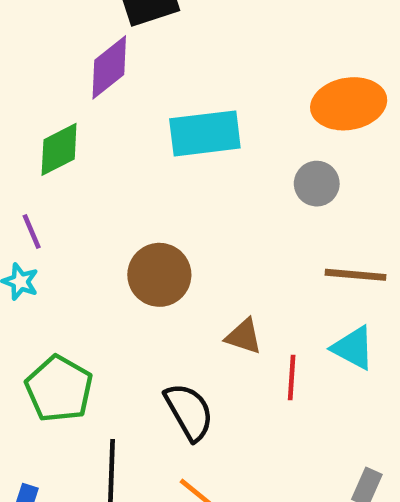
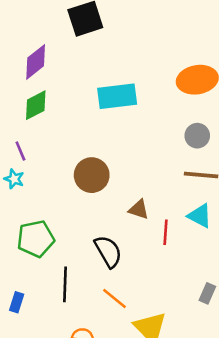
purple diamond: (109, 67) -> (36, 62), moved
gray circle: (317, 184) -> (197, 136), moved
green pentagon: (59, 389) -> (36, 239), turned 30

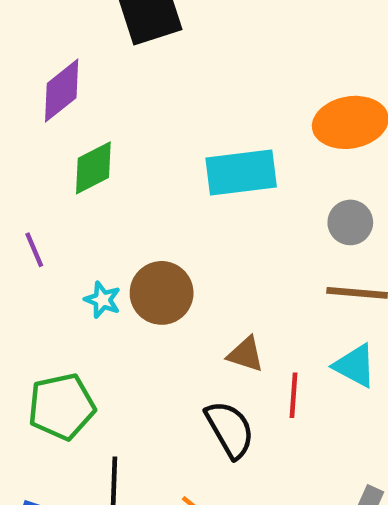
cyan rectangle: (117, 96) -> (241, 172), moved
green diamond: (36, 105) -> (93, 168), moved
cyan star: (14, 179) -> (102, 300), moved
black semicircle: (108, 251) -> (230, 429), moved

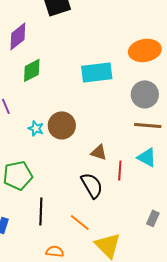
gray circle: (350, 222) -> (145, 94), size x1.4

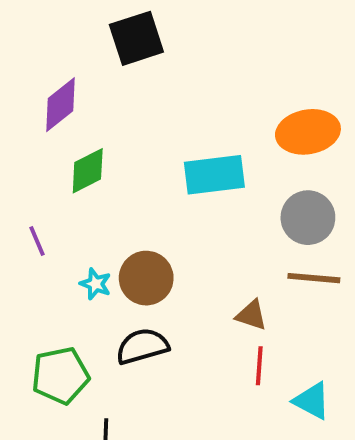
brown triangle: (99, 152) -> (251, 315), moved
cyan triangle: (147, 157) -> (312, 401), moved
black semicircle: (92, 185) -> (142, 346), moved, turned -76

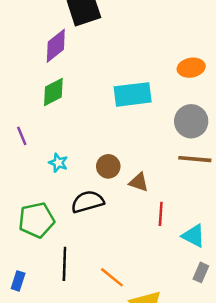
purple diamond: (60, 105) -> (56, 46), moved
orange ellipse: (308, 132) -> (191, 68), size x0.7
brown circle: (146, 278) -> (108, 166), moved, size x0.7
brown triangle: (251, 315) -> (139, 182), moved

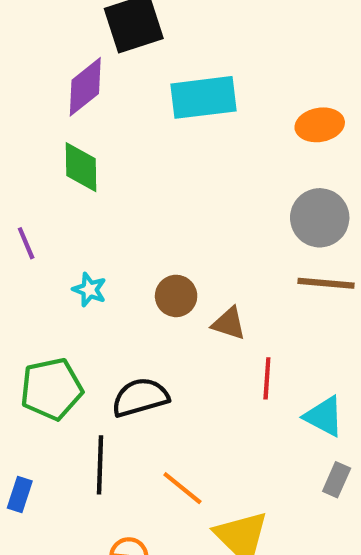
green diamond: (53, 92) -> (81, 167), turned -64
cyan rectangle: (133, 94) -> (204, 97), moved
black semicircle: (88, 202) -> (140, 397), moved

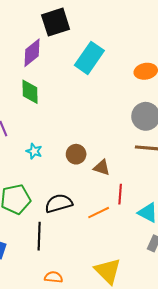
cyan rectangle: (204, 97) -> (89, 58), turned -48
orange line: (182, 488) -> (99, 213), moved, turned -65

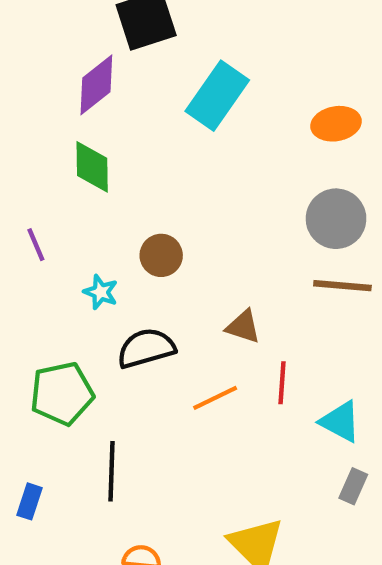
brown circle: (76, 154) -> (161, 255), moved
black semicircle: (59, 203) -> (146, 348), moved
orange line: (99, 213) -> (215, 398), moved

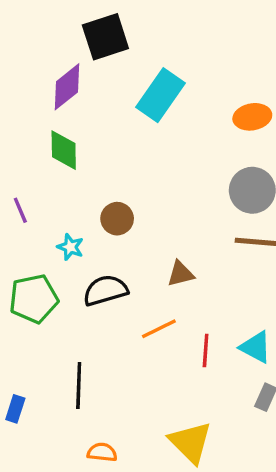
brown triangle: (243, 327) -> (181, 274), turned -32
red line: (282, 383) -> (206, 350), moved
green pentagon: (62, 394) -> (34, 299), moved

